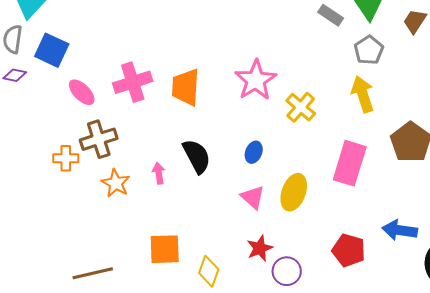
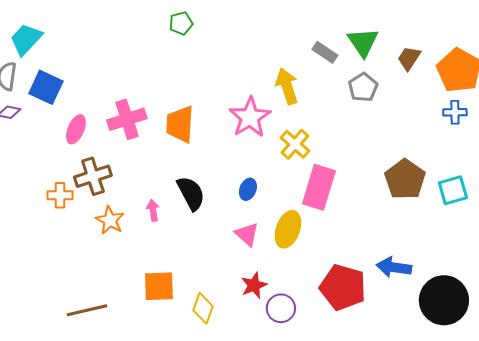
pink ellipse: (82, 92) -> (76, 129), turned 68
yellow arrow: (363, 94) -> (287, 86), moved
pink rectangle: (350, 163) -> (319, 187), moved
red pentagon: (349, 250) -> (343, 287), size x1.4

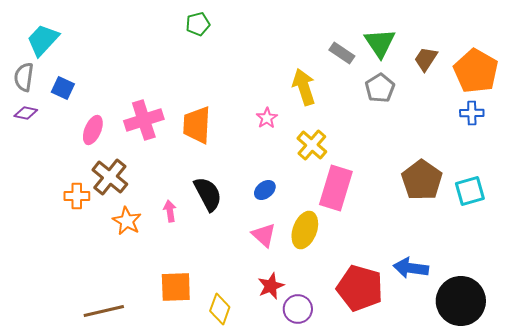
blue square: (46, 87) -> (63, 88), size x0.7
pink star: (250, 117) -> (267, 118), size x0.5
brown cross: (93, 176) -> (110, 177), turned -33
blue ellipse: (248, 189) -> (265, 190), turned 30

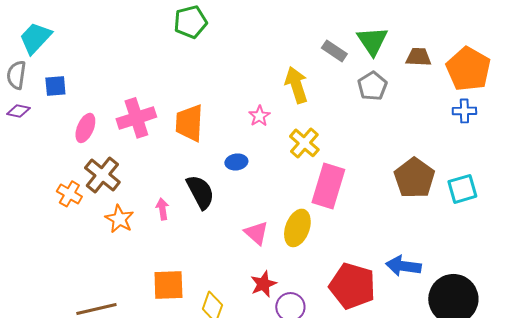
green pentagon: (198, 24) -> (190, 22), size x1.4
brown trapezoid: (426, 59) -> (418, 57), turned 60
blue square: (63, 88) -> (55, 86), turned -30
blue ellipse: (265, 190) -> (236, 162), moved, turned 30
orange cross: (77, 196) -> (69, 194), turned 30

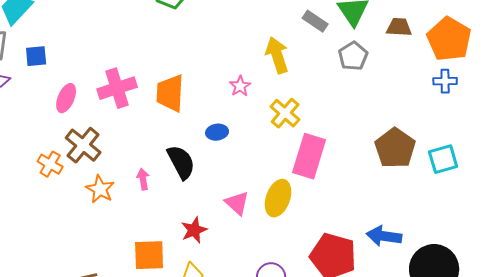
red star: (263, 284) -> (194, 230), moved

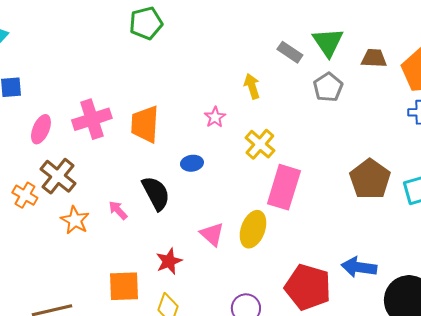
yellow arrow: (277, 55) -> (252, 86), size x0.7
pink arrow: (143, 179) -> (118, 210), turned -35

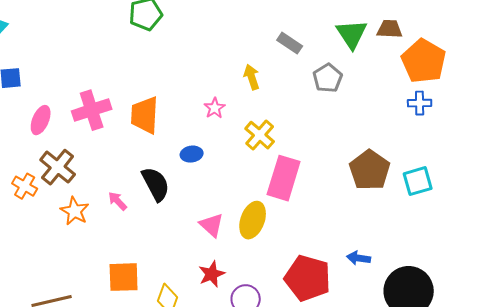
green triangle: (328, 42) -> (352, 34), moved
brown trapezoid: (374, 58) -> (390, 29), moved
red star: (169, 261) -> (212, 274), moved
blue arrow: (359, 267) -> (359, 258), size x0.7

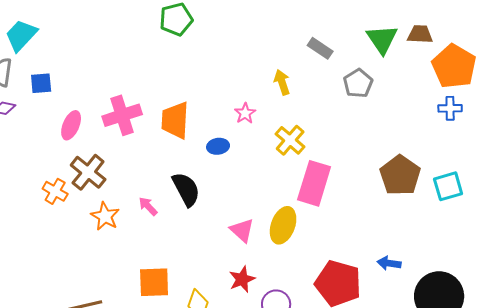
blue ellipse: (192, 154) -> (218, 146), moved

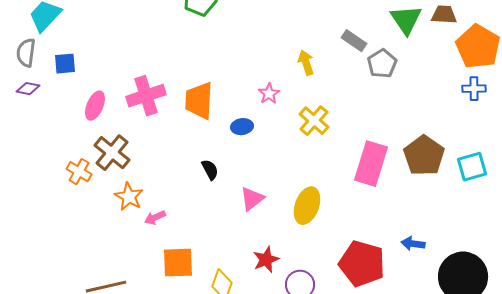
gray rectangle: (320, 48) -> (354, 41), moved
pink rectangle: (314, 183) -> (371, 164), moved
black semicircle: (186, 189) -> (210, 170), size x0.6
pink arrow: (148, 206) -> (155, 218), moved, turned -70
pink triangle: (242, 230) -> (252, 199), moved, turned 40

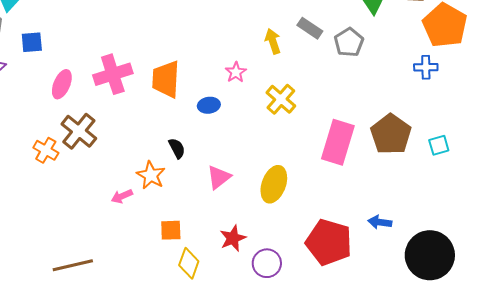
gray rectangle: (354, 41) -> (310, 28), moved
blue cross: (474, 89) -> (426, 67), moved
cyan square: (472, 167) -> (439, 145), size x0.7
orange star: (129, 197) -> (151, 175), moved
orange square: (178, 263) -> (171, 230), moved, size x0.7

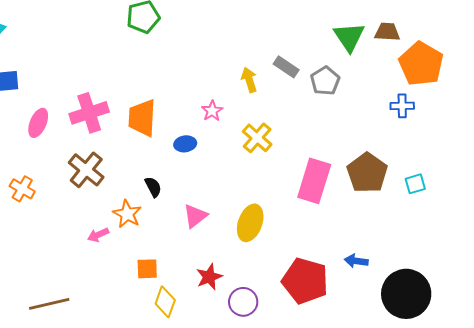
brown cross: (79, 131) -> (86, 170), moved

